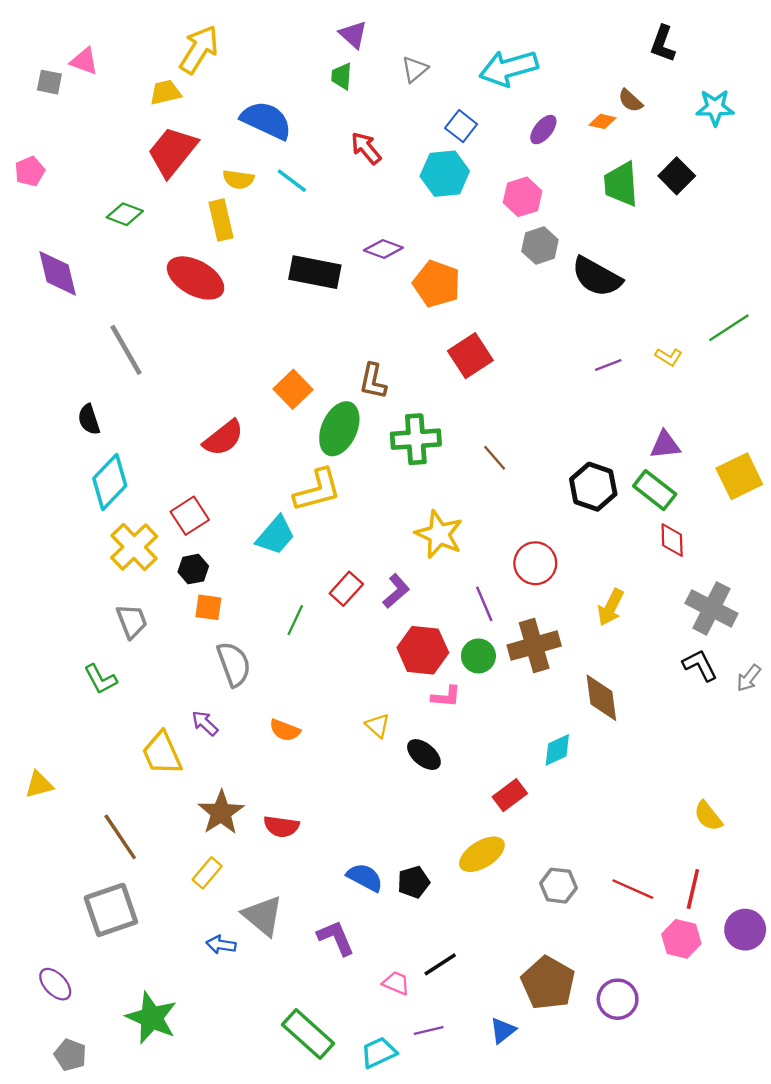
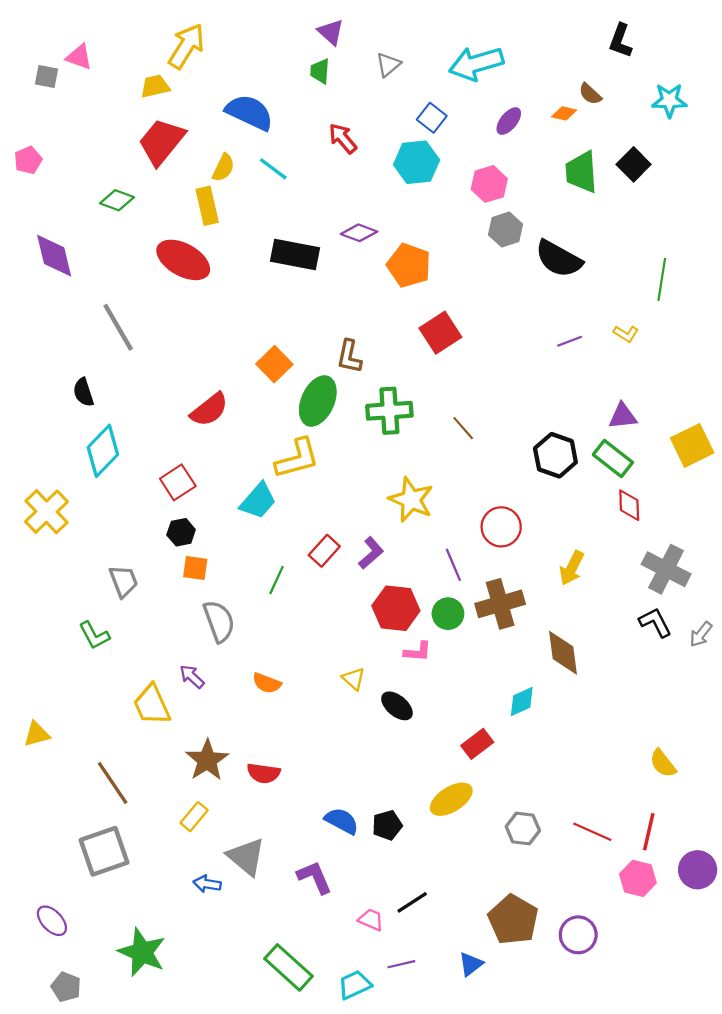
yellow semicircle: (238, 179) -> (223, 168), turned -72
green line: (729, 328) -> (662, 279), moved, turned -48
yellow cross: (134, 547) -> (47, 512), moved

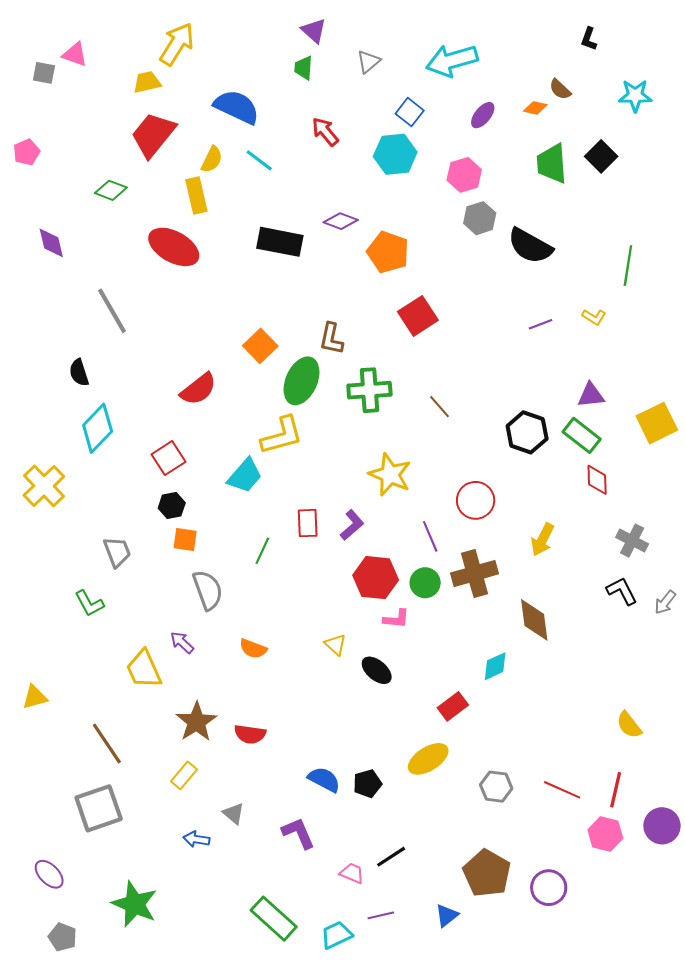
black L-shape: (621, 41) -> (589, 39), size x0.7
purple diamond: (54, 256) -> (51, 243), size x0.7
red rectangle: (324, 551) -> (308, 523), turned -44
gray cross: (666, 569) -> (632, 541), size x0.7
gray triangle: (246, 857) -> (233, 813), size x0.6

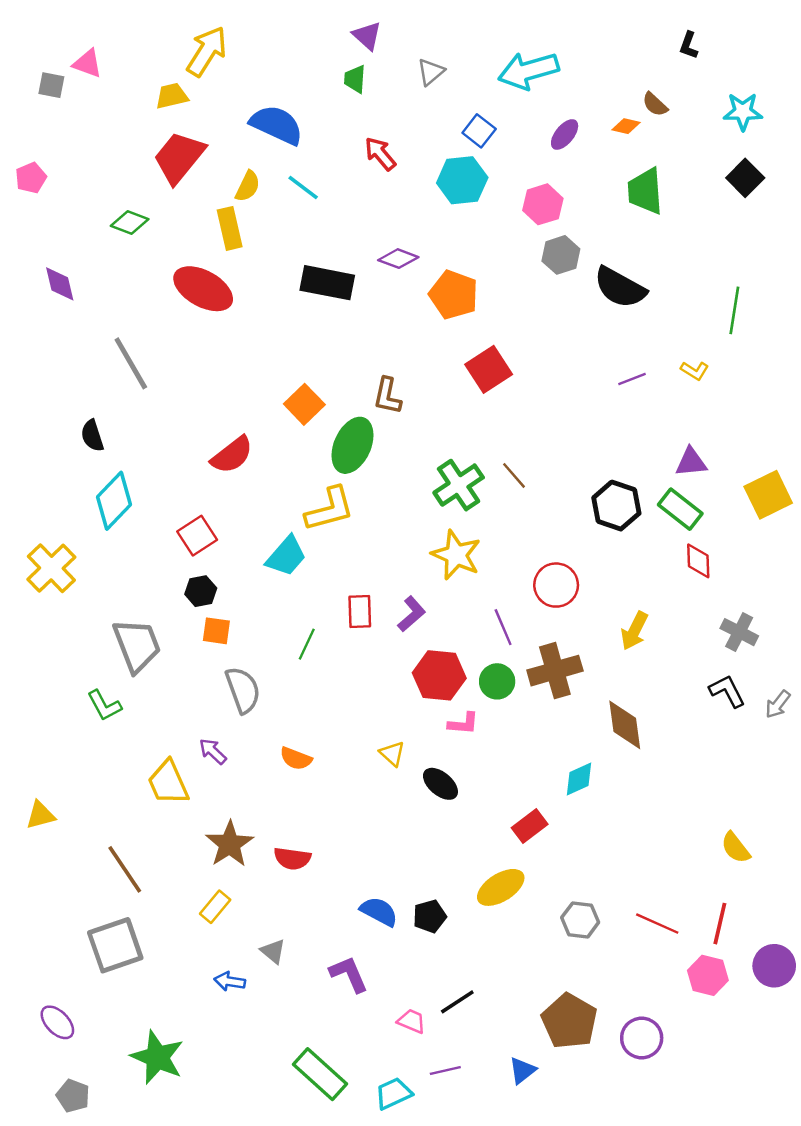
black square: (601, 156) -> (745, 178), moved
green cross: (369, 390) -> (459, 485), moved, turned -30
gray trapezoid: (117, 552) -> (137, 645), size x1.5

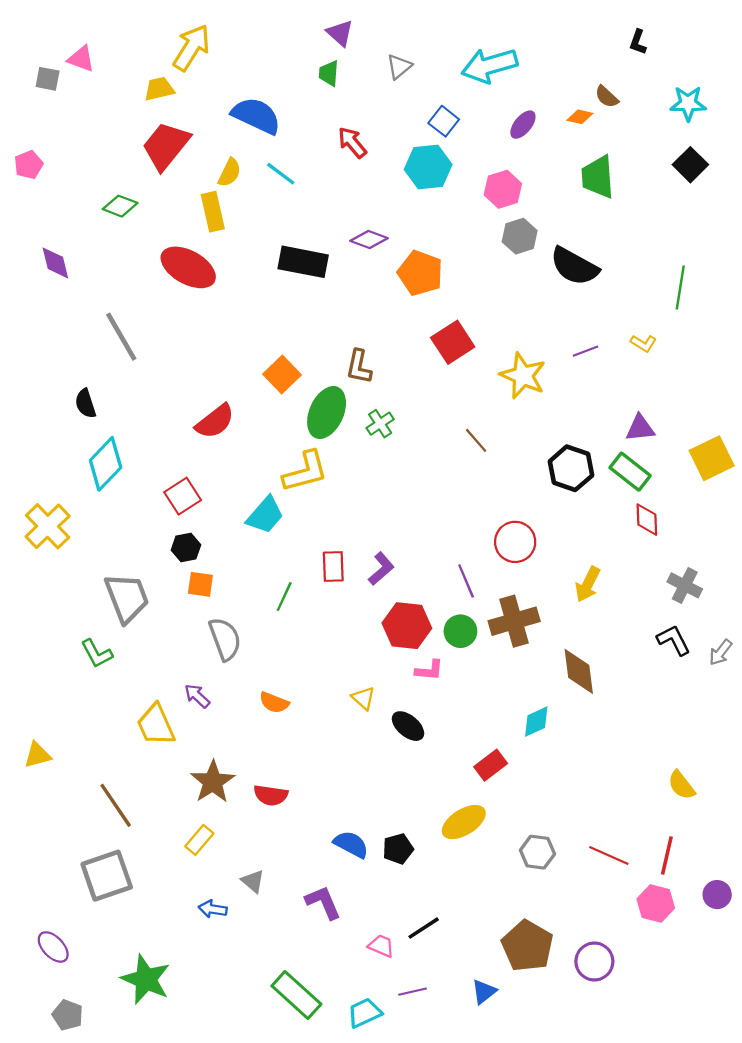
green cross: (459, 485) -> (380, 424), moved, size x0.6
yellow star: (456, 555) -> (523, 376), moved
purple circle: (774, 966) -> (717, 895), size x0.7

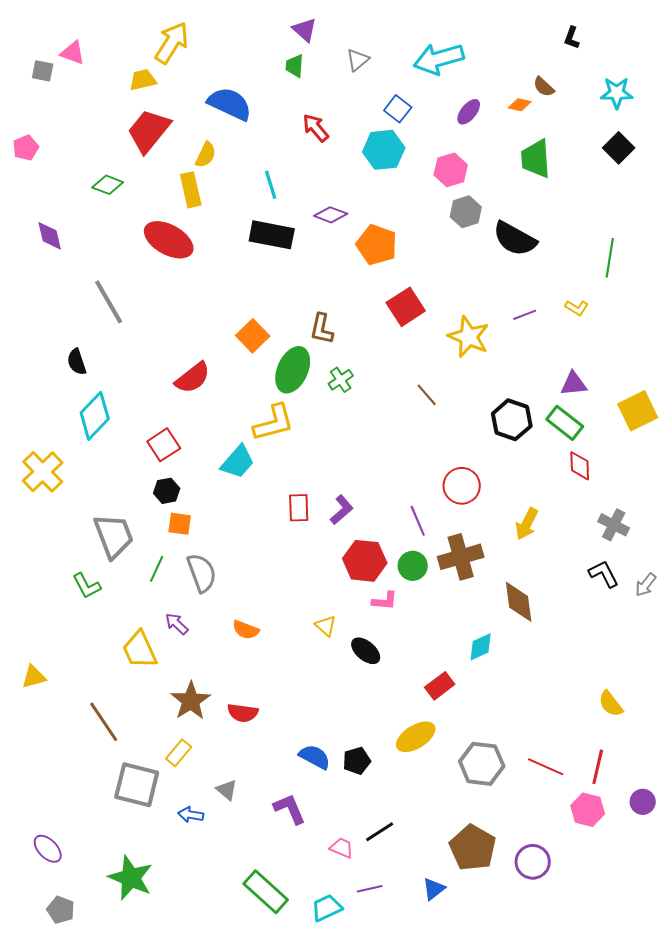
cyan line: (281, 174) -> (271, 185), moved, turned 36
green line: (284, 597) -> (157, 569), moved
gray hexagon: (537, 852) -> (482, 764), size x1.4
gray square: (107, 876) -> (137, 785), moved, turned 33

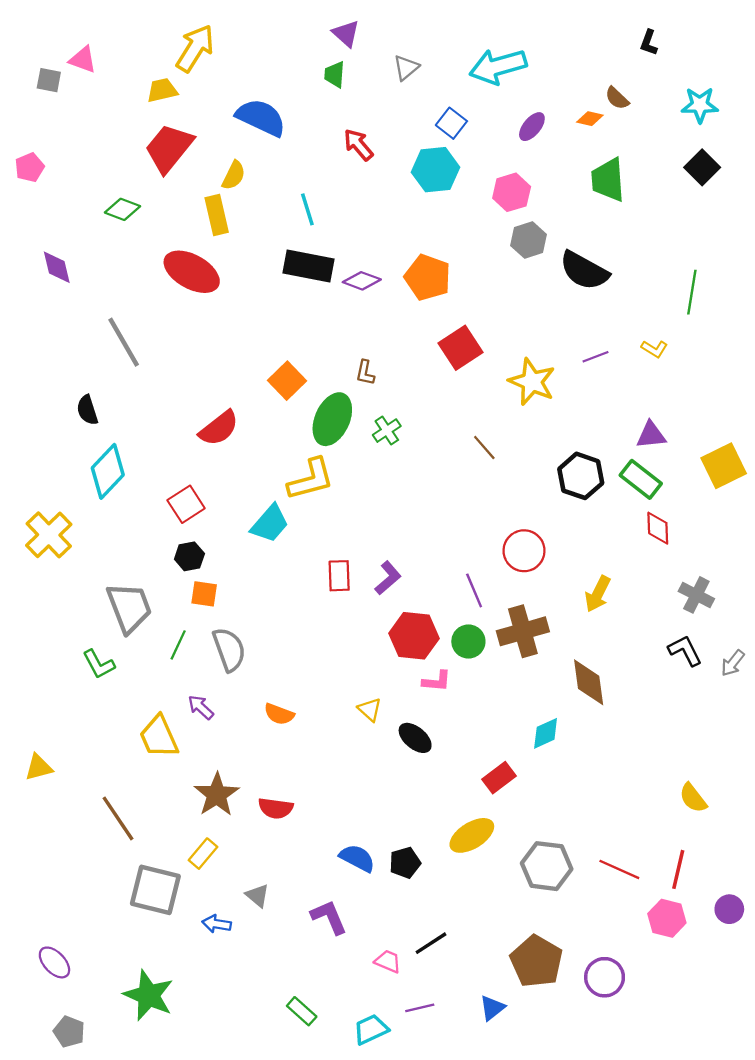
purple diamond: (331, 215) -> (362, 281), moved
brown L-shape: (322, 329) -> (365, 373), size x0.7
green rectangle: (266, 892) -> (302, 1011), size x0.6

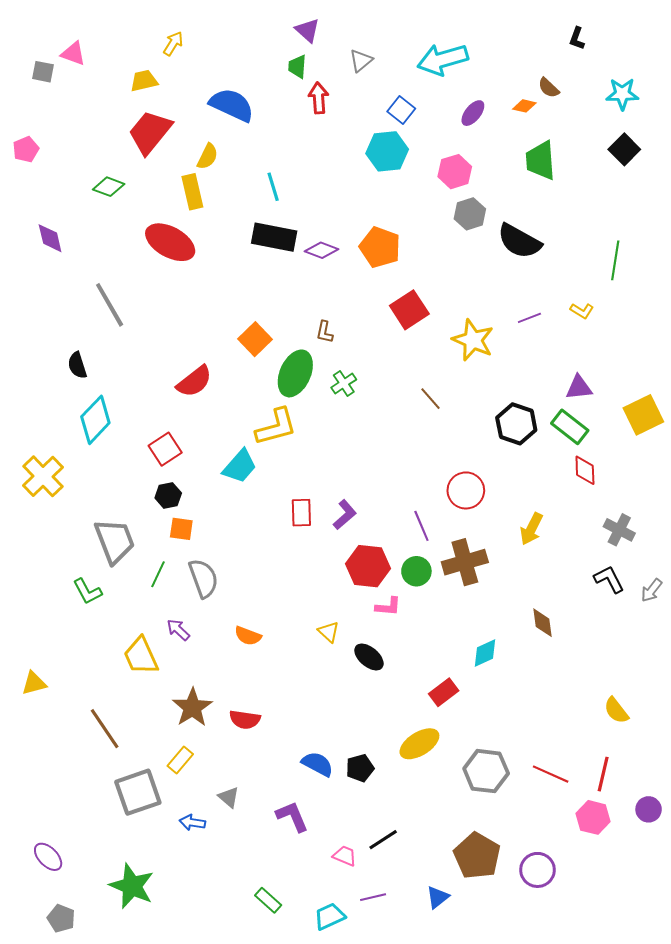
yellow arrow: (195, 48) -> (173, 43), size x0.6
red arrow: (358, 145) -> (319, 98), moved, turned 36
brown diamond: (589, 682) -> (543, 623), moved, size x0.7
gray square: (155, 890) -> (138, 792), turned -33

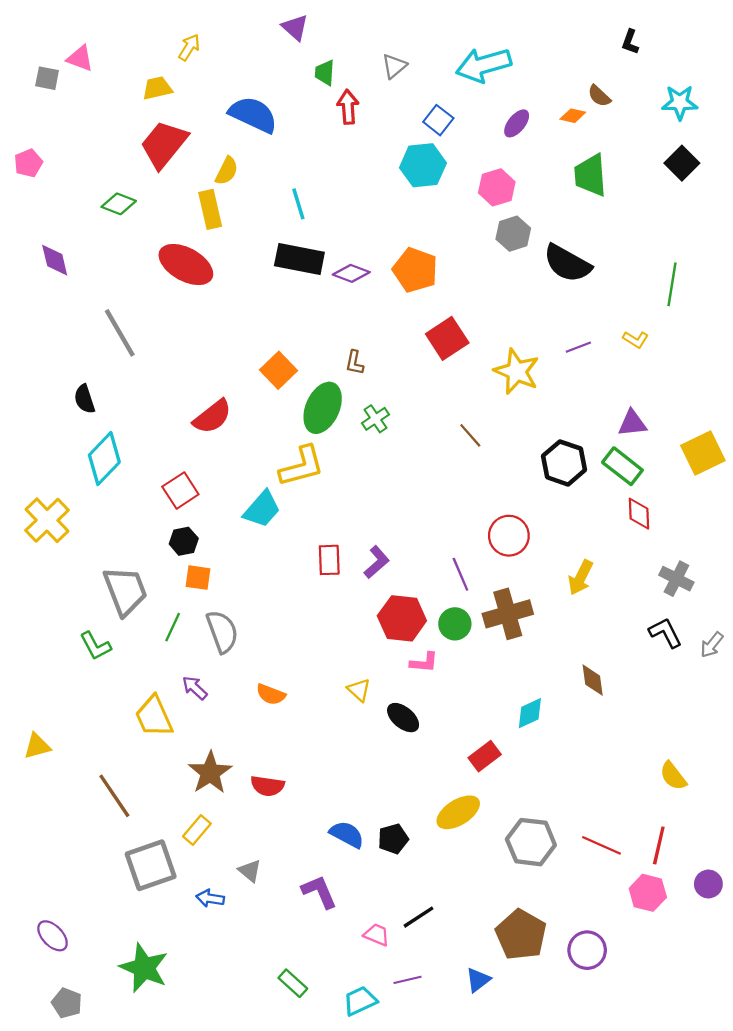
purple triangle: (307, 30) -> (295, 28), moved

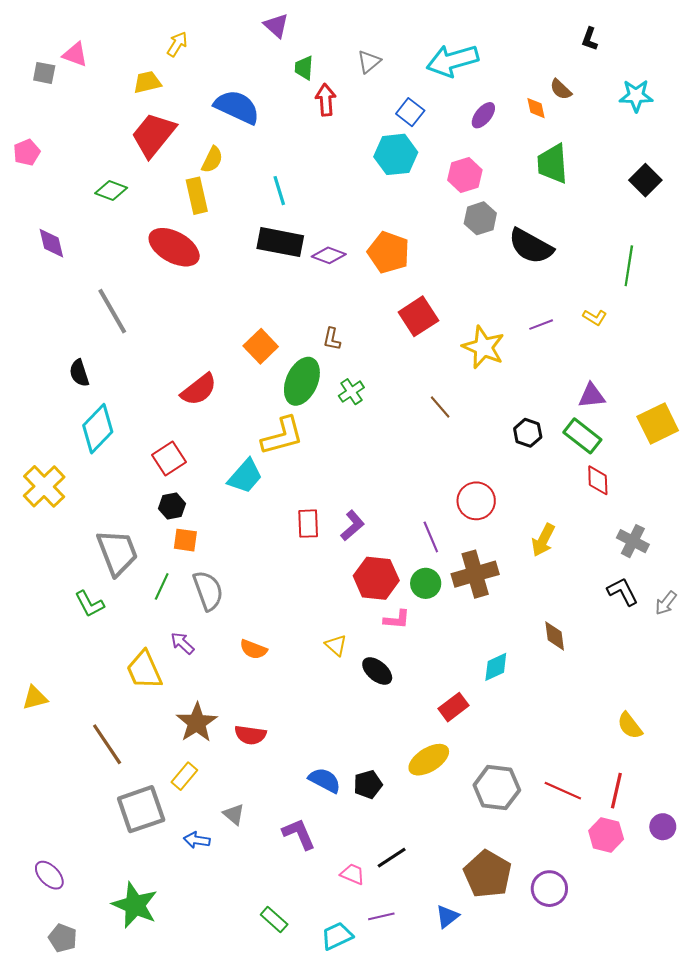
orange diamond: (573, 116) -> (536, 108), turned 65
black square: (682, 163) -> (645, 180), moved
black hexagon: (564, 463) -> (528, 433), size x0.7

